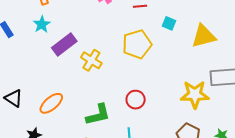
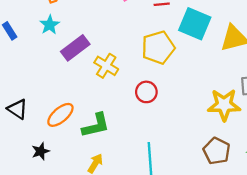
cyan square: (169, 23) -> (195, 24), size x2.0
red circle: (136, 100) -> (146, 92), moved
green L-shape: (98, 115) -> (96, 125), moved

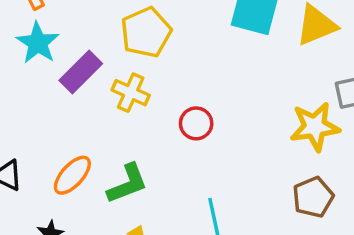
cyan star: (50, 25) -> (38, 43), size x1.4
yellow pentagon: (158, 48) -> (146, 32), moved
brown pentagon: (217, 151) -> (313, 197), turned 30

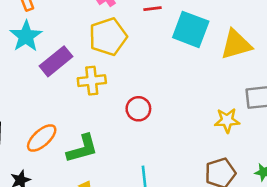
yellow cross: (131, 93) -> (92, 81), turned -36
yellow star: (315, 127) -> (227, 120), size x0.7

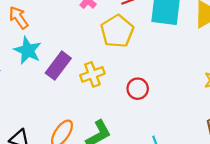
yellow pentagon: (108, 37) -> (117, 31), moved

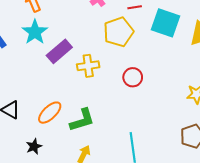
red circle: (138, 89) -> (133, 77), moved

